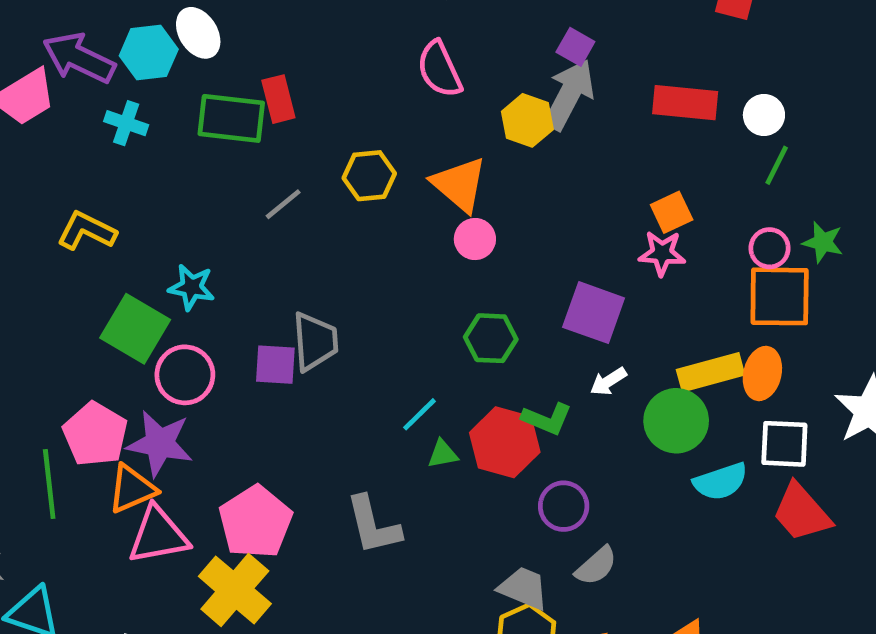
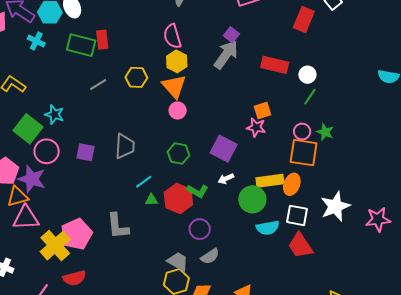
yellow hexagon: (527, 120) -> (177, 61), moved
gray trapezoid: (315, 341) -> (125, 146), moved
pink pentagon: (255, 522) -> (77, 234), moved

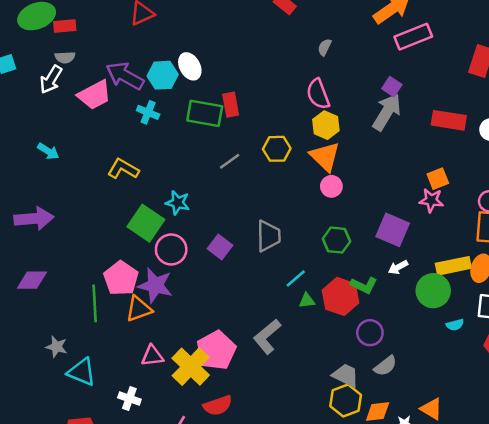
purple square: (86, 152) -> (220, 247), turned 30
pink triangle: (26, 218) -> (152, 356), moved, size x0.7
gray L-shape: (118, 226) -> (267, 336), turned 60
cyan semicircle: (268, 228) -> (455, 325), size x0.6

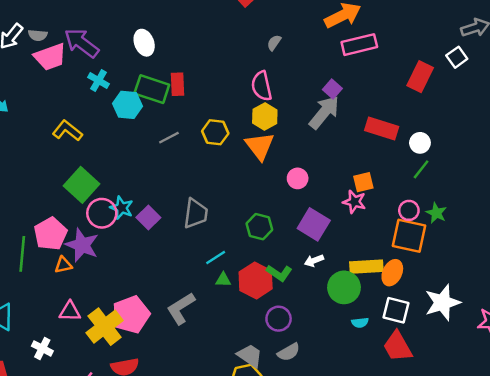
gray semicircle: (65, 57) -> (38, 35), moved
cyan hexagon: (163, 75) -> (127, 105), moved
pink circle: (331, 186) -> (298, 178), moved
cyan star: (178, 203) -> (122, 208), moved
orange triangle: (139, 309) -> (63, 265), size x0.7

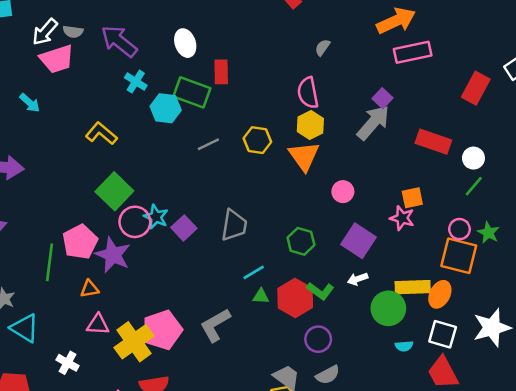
pink trapezoid: (50, 57) -> (57, 59), moved
red rectangle: (178, 84) -> (221, 72), moved
orange triangle: (63, 265) -> (90, 289), moved

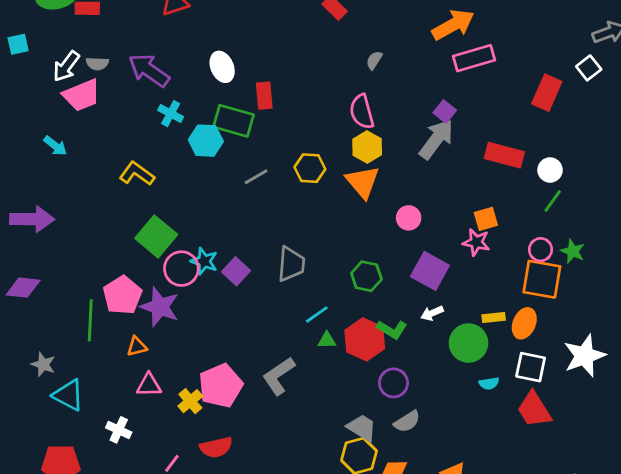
yellow rectangle: (413, 287) -> (494, 318), size x0.6
yellow cross: (134, 342) -> (190, 401), size x0.6

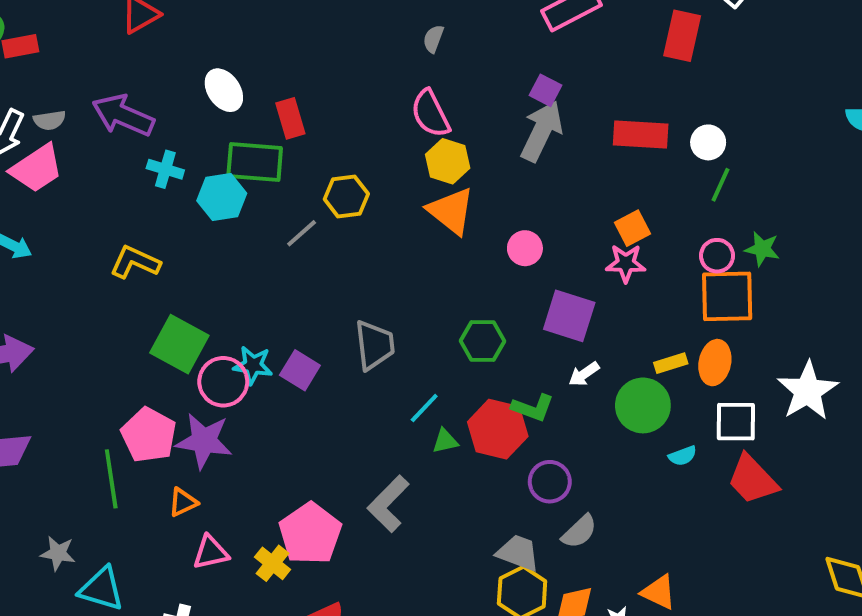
yellow hexagon: (310, 168) -> (346, 196), moved

